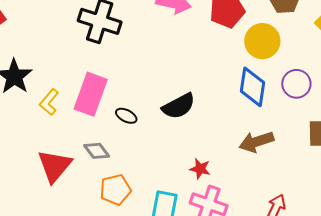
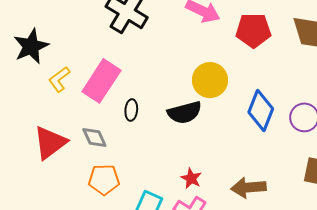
yellow circle: (262, 41) -> (210, 80), moved
black ellipse: (126, 116) -> (131, 110), turned 55
brown arrow: (256, 142) -> (248, 188), moved

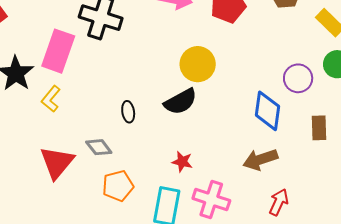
pink rectangle: (101, 81) -> (58, 51), moved
blue diamond: (261, 111) -> (268, 111), moved
red star: (191, 178) -> (182, 162), moved

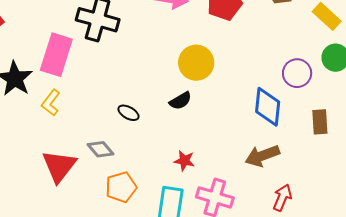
black semicircle: (181, 102) -> (180, 101), size x0.7
black ellipse: (128, 112) -> (128, 113), turned -50

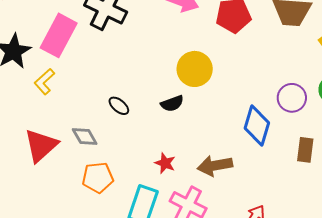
brown arrow: (262, 156) -> (215, 166), moved

